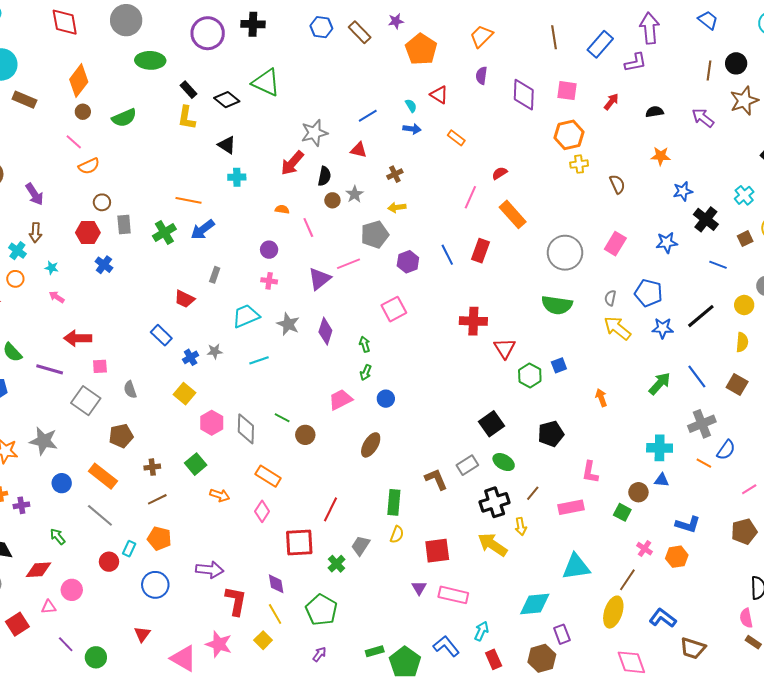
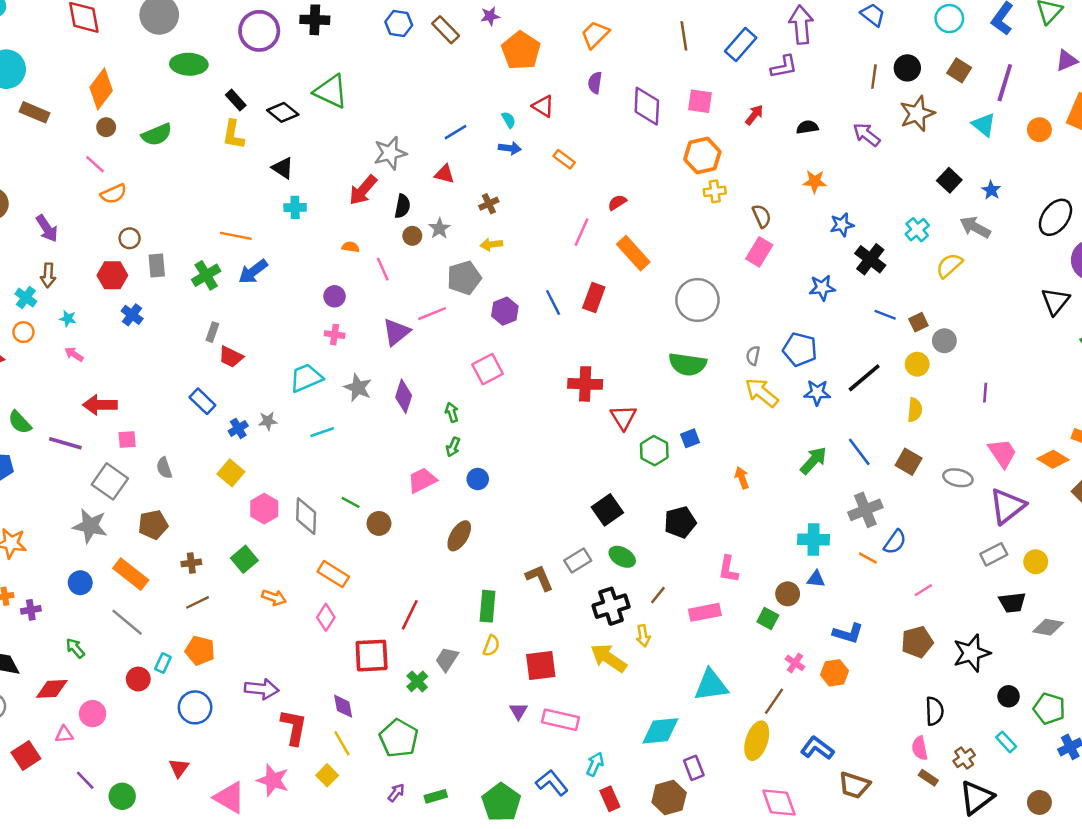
brown square: (745, 239) -> (918, 322), moved
pink rectangle: (615, 244) -> (759, 252), moved
gray rectangle: (215, 275) -> (212, 332), moved
gray star: (44, 441) -> (90, 526), moved
green rectangle: (375, 651) -> (436, 796), moved

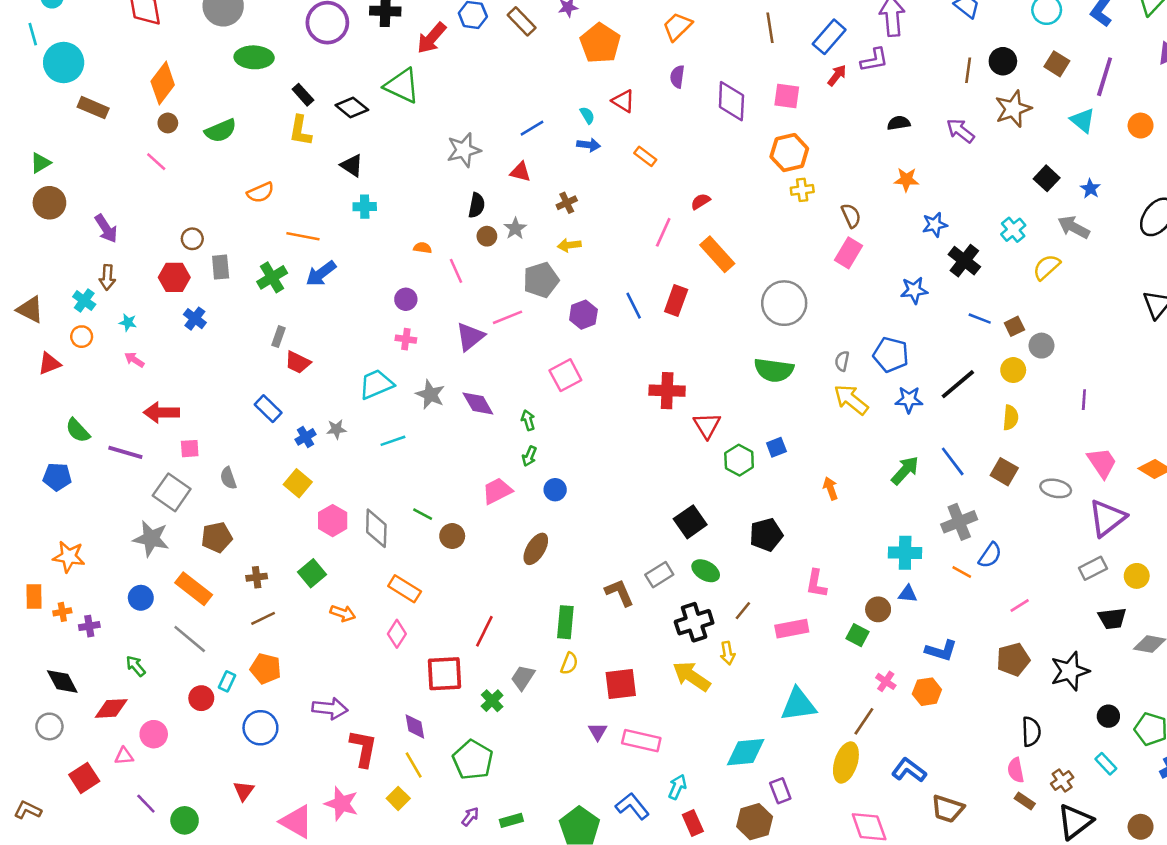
red arrow: (754, 115) -> (837, 75), moved
red arrow: (363, 190) -> (432, 38), moved
orange semicircle: (114, 194) -> (260, 192), moved
purple diamond: (404, 396) -> (478, 403), turned -48

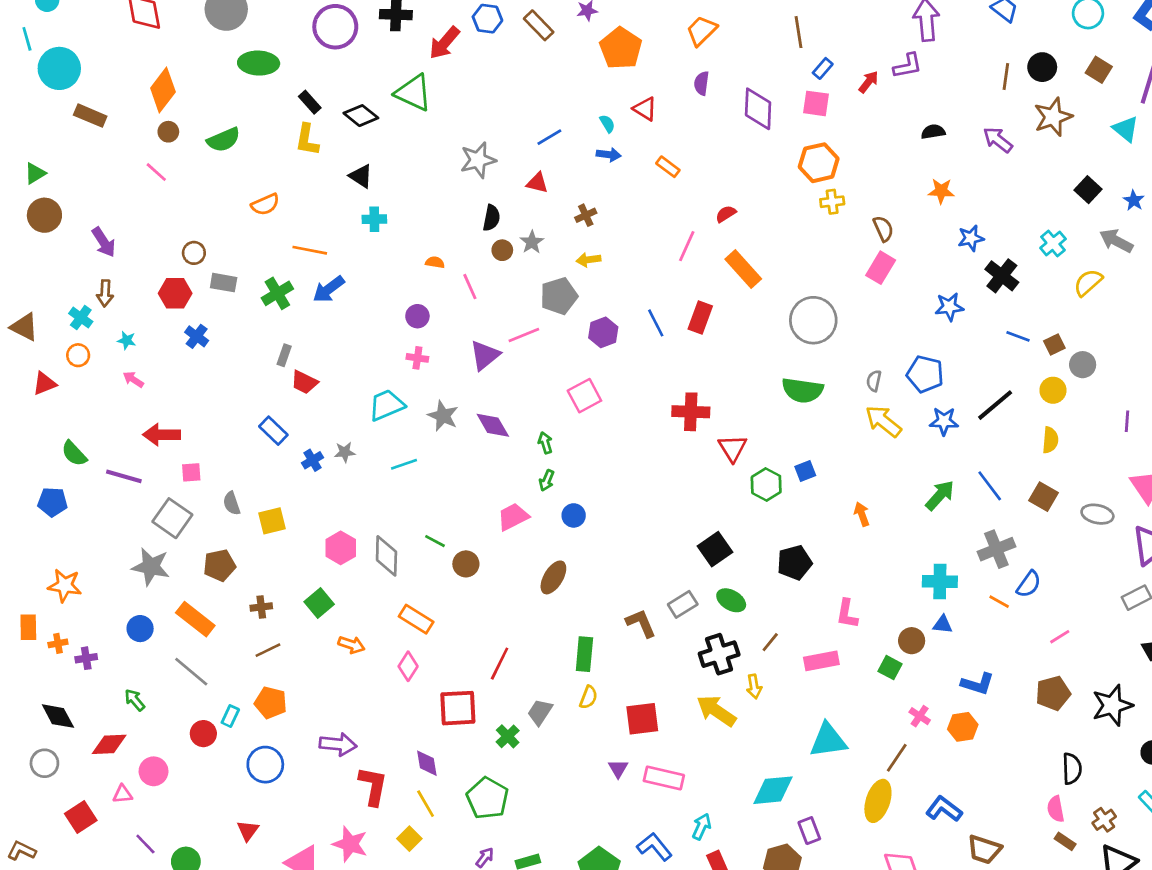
blue rectangle: (829, 37) -> (823, 68), moved, size x0.6
gray rectangle: (221, 267) -> (224, 283), turned -75
yellow square: (298, 483) -> (272, 521), moved, turned 36

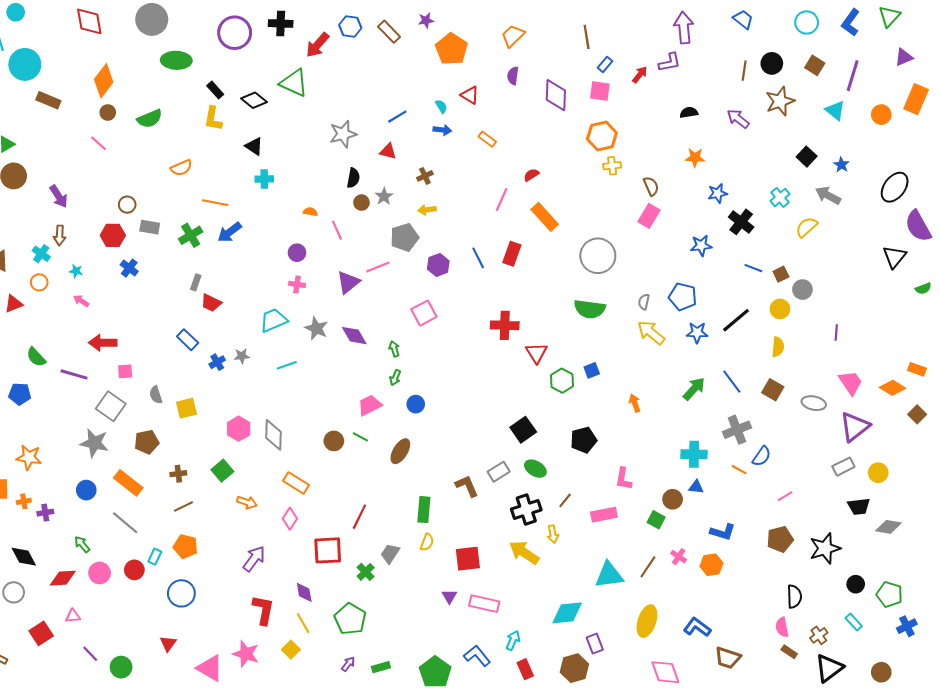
green line: (435, 541) -> (360, 437), moved
purple arrow: (338, 744) -> (254, 559), moved, turned -60
brown line: (897, 758) -> (648, 567), moved
pink circle: (154, 771) -> (100, 573), moved

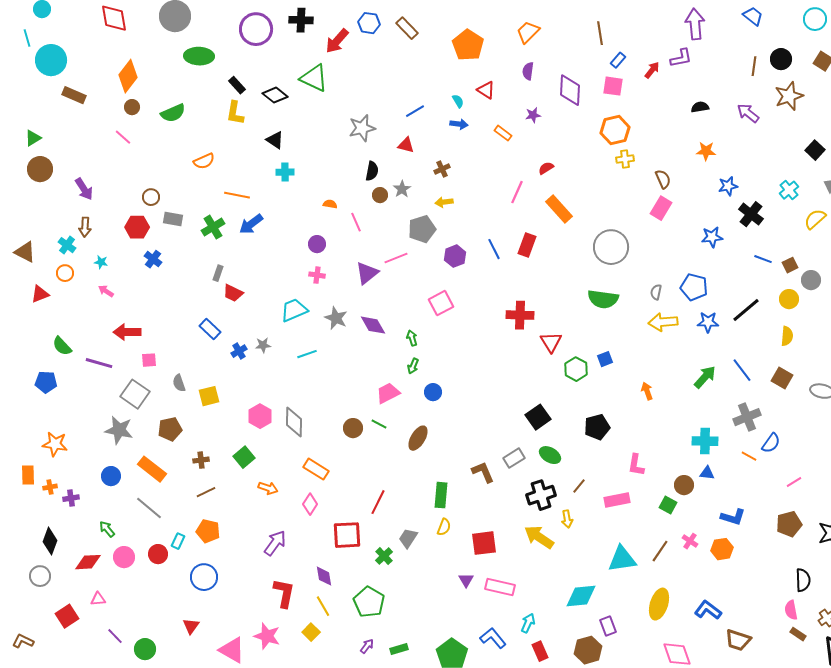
purple star: (426, 20) -> (533, 115), moved
yellow arrow: (651, 332) -> (663, 322), turned -44
black diamond: (24, 557) -> (50, 541), turned 48

